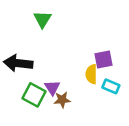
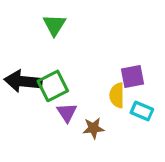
green square: (34, 95) -> (53, 86), moved, turned 35
brown star: (62, 100) -> (93, 128), moved

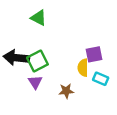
green triangle: (54, 25) -> (39, 18), turned -35
purple triangle: (67, 113) -> (35, 82), moved

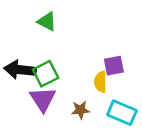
cyan rectangle: (101, 79) -> (122, 113), moved, size x1.5
purple triangle: (35, 82) -> (43, 99), size x1.5

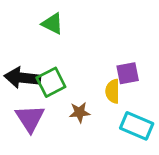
purple triangle: (43, 99) -> (30, 118), moved
brown star: (80, 110) -> (80, 112), moved

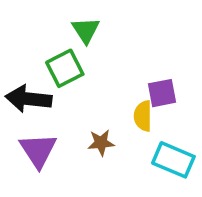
green triangle: (52, 24) -> (86, 30), moved, turned 30
green square: (51, 82) -> (65, 68), moved

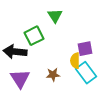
green triangle: (86, 30) -> (55, 16), moved
cyan rectangle: (173, 160) -> (86, 73), moved, turned 30

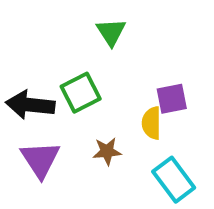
green square: (34, 36) -> (81, 93), moved
cyan rectangle: (86, 73) -> (174, 180), moved

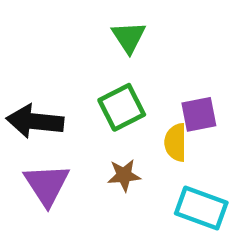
green square: (81, 93) -> (122, 107), moved
cyan rectangle: (174, 180) -> (201, 208), turned -33

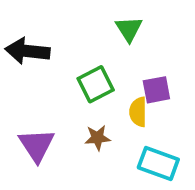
green triangle: (129, 37) -> (129, 29), moved
black arrow: (35, 121) -> (27, 51), moved

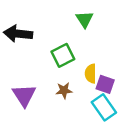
purple square: (156, 90) -> (105, 84), moved, turned 30
cyan rectangle: (158, 164) -> (104, 107), turned 35

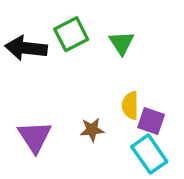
green triangle: (85, 19) -> (122, 43), moved
green square: (63, 55) -> (71, 34), moved

